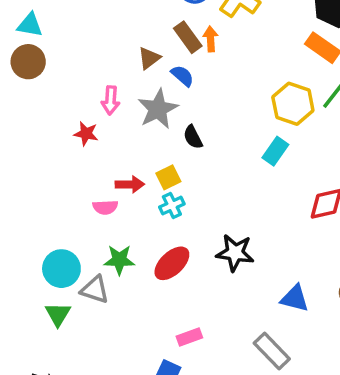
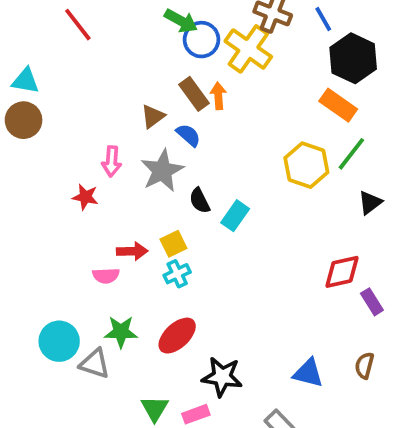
cyan rectangle: (275, 151) -> (235, 216), moved
black star: (235, 253) -> (222, 377), moved
green triangle: (58, 314) -> (155, 409), moved

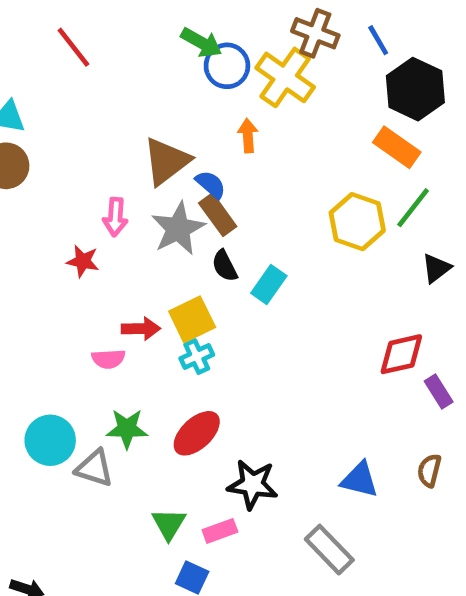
brown rectangle: (194, 94) -> (218, 215), moved
brown triangle: (153, 116) -> (166, 161), size x1.6
yellow square: (173, 244) -> (192, 319), size x1.4

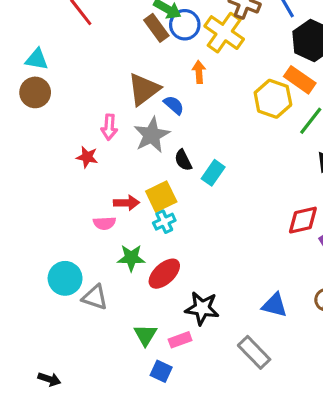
brown rectangle: (218, 215) -> (156, 28), moved
yellow hexagon: (357, 222) -> (273, 99), moved
green star: (127, 429) -> (131, 258), moved

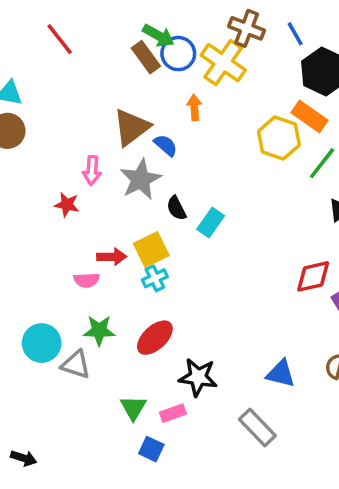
green star: (131, 258) -> (99, 330), moved

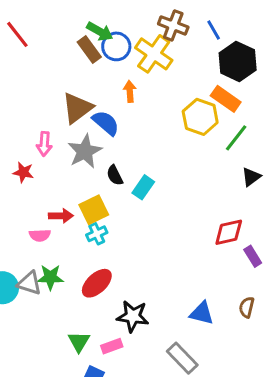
blue semicircle: (166, 145) -> (106, 123), size x1.4
gray triangle: (76, 365) -> (29, 283), moved

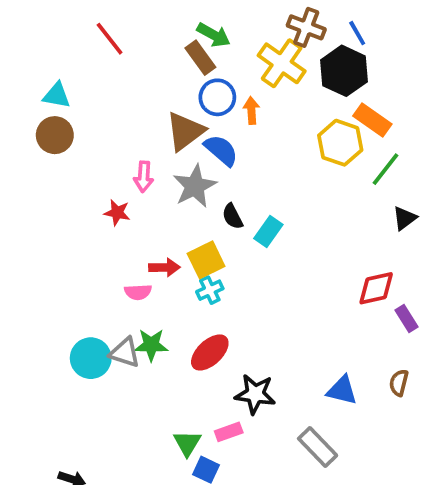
blue circle: (116, 46) -> (217, 97), moved
black hexagon: (238, 61) -> (344, 71), moved
green triangle: (79, 342) -> (187, 443), moved

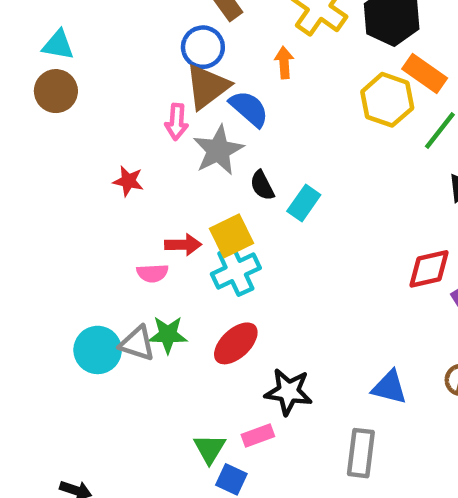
blue circle: (217, 97) -> (203, 47), moved
pink arrow: (144, 177) -> (177, 122), moved
cyan cross: (210, 290) -> (236, 271), size x1.5
gray rectangle: (318, 447) -> (361, 453), turned 51

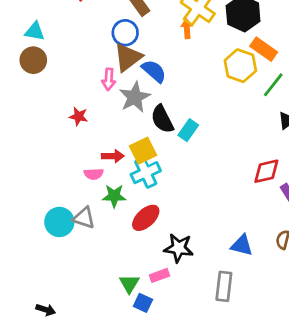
orange arrow: (284, 63) -> (187, 29), moved
black semicircle: (262, 185) -> (162, 119), size x1.5
green star: (168, 335) -> (114, 196), moved

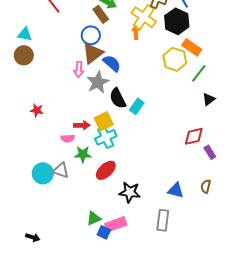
red star: (79, 116) -> (37, 110), moved
pink rectangle: (159, 275) -> (116, 224), moved, size x1.5
green triangle: (129, 284) -> (94, 218), turned 35

